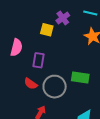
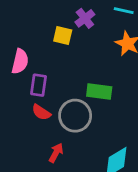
purple rectangle: (38, 60) -> (39, 85), moved
green rectangle: (80, 77) -> (99, 91), moved

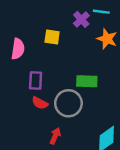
purple cross: (85, 18) -> (81, 19), moved
pink semicircle: (20, 61) -> (18, 49), moved

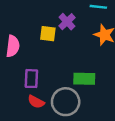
purple cross: (81, 19) -> (67, 22), moved

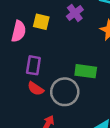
yellow square: (48, 34) -> (41, 22), moved

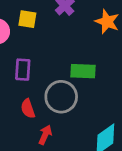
red semicircle: (36, 89) -> (28, 109), moved, turned 42

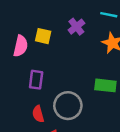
green rectangle: (83, 71) -> (105, 85), moved

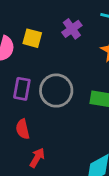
gray circle: (68, 106) -> (56, 91), moved

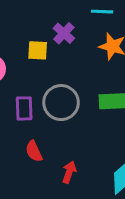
yellow square: (32, 38) -> (38, 50), moved
red arrow: (37, 158) -> (69, 172), moved

